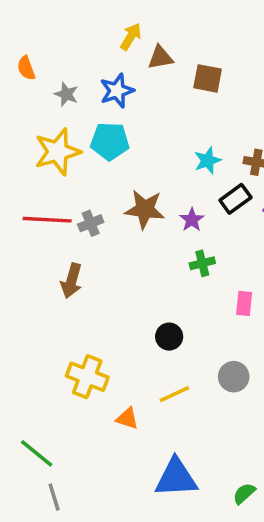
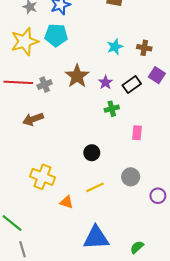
black rectangle: (235, 199) -> (132, 85), moved
brown star: (145, 209) -> (77, 76), turned 30
brown arrow: (71, 281) -> (33, 119), turned 54

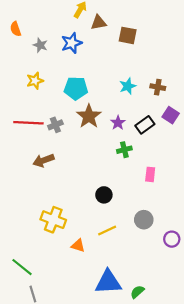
cyan pentagon: (56, 35) -> (76, 88), moved
yellow star: (25, 41) -> (35, 81), size x0.6
green semicircle: (137, 247) -> (137, 292), moved

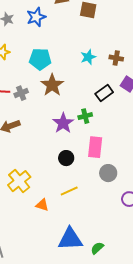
purple star: (118, 123) -> (63, 123), moved, size x1.5
pink rectangle: (150, 174) -> (95, 147), moved, size x1.5
yellow cross: (53, 220) -> (19, 181), turned 30
gray circle: (144, 220) -> (108, 173), moved

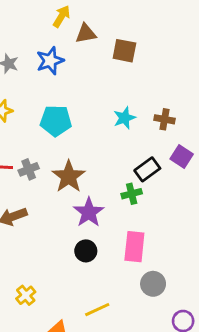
brown star: (52, 85) -> (69, 177), moved
green cross: (85, 116) -> (132, 194), moved
black circle: (66, 158) -> (86, 251), moved
yellow cross: (19, 181) -> (26, 295), size x0.6

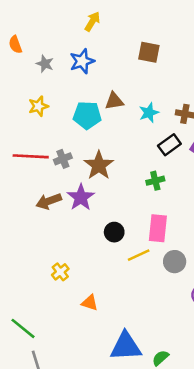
brown triangle: (86, 34) -> (114, 101), moved
black rectangle: (147, 169) -> (169, 145), moved
purple star: (89, 212) -> (81, 197), moved
yellow line: (97, 310) -> (139, 255), moved

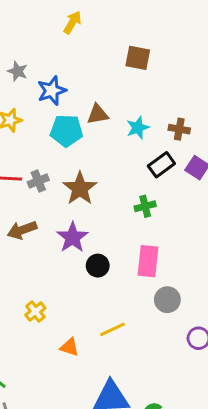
blue star: (82, 61) -> (52, 91), moved
purple star: (81, 197) -> (72, 237), moved
yellow line: (139, 255) -> (112, 329), moved

